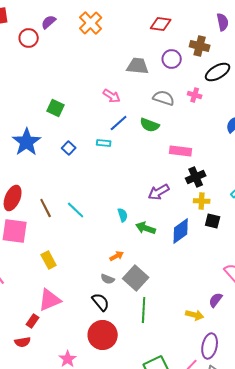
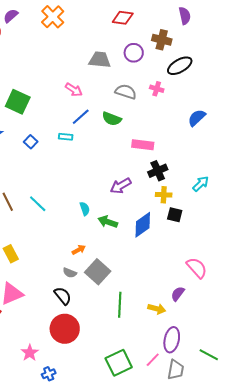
green square: (56, 108) -> (18, 102), size x1.4
green line: (144, 310) -> (120, 305), moved

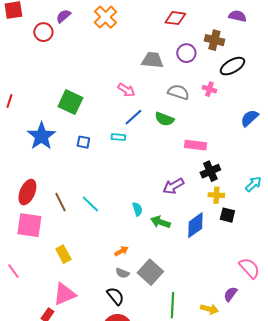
purple semicircle: (185, 16) -> (237, 16), turned -66
blue square: (31, 142) -> (83, 142), turned -32
orange arrow: (79, 250) -> (121, 251), moved

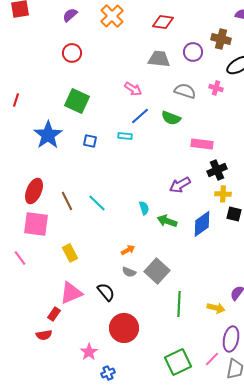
red diamond: (175, 18) -> (163, 22), moved
red circle: (43, 32) -> (72, 53), moved
pink line: (13, 271) -> (20, 258), moved
black semicircle: (115, 296) -> (106, 292), moved

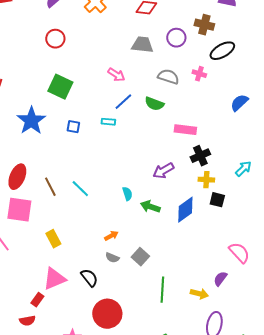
gray square: (157, 271) -> (140, 257), size x0.7

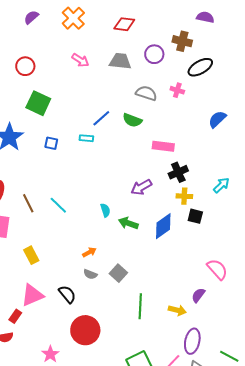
red circle: (55, 39) -> (25, 66), moved
pink arrow: (116, 75) -> (80, 60), moved

